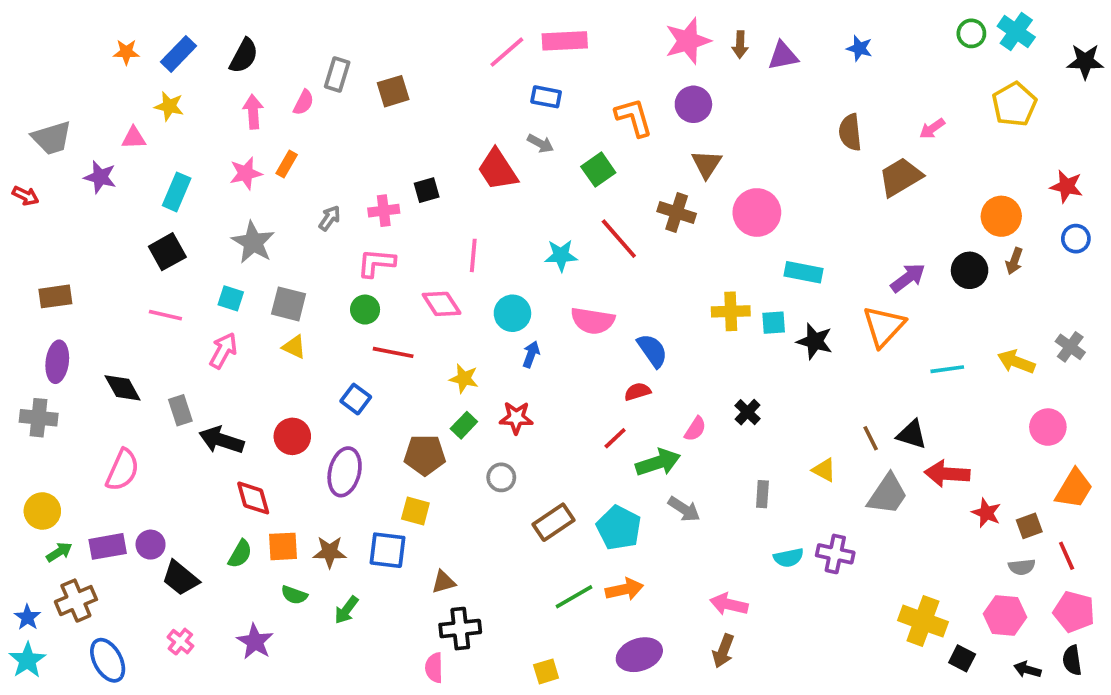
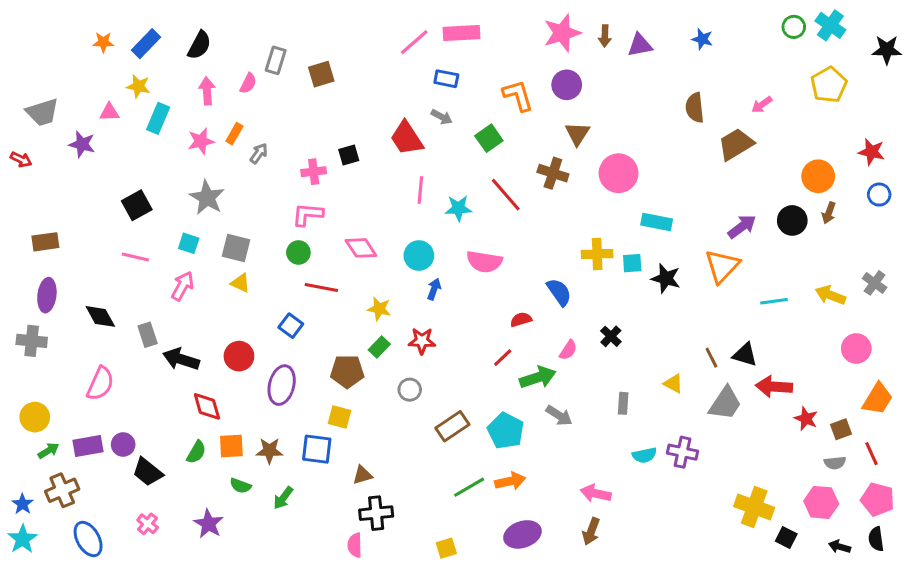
cyan rectangle: (177, 192) -> (158, 118), moved
gray arrow: (330, 218) -> (259, 153), moved
pink line: (473, 255) -> (420, 190), moved
blue semicircle: (652, 351) -> (559, 292), moved

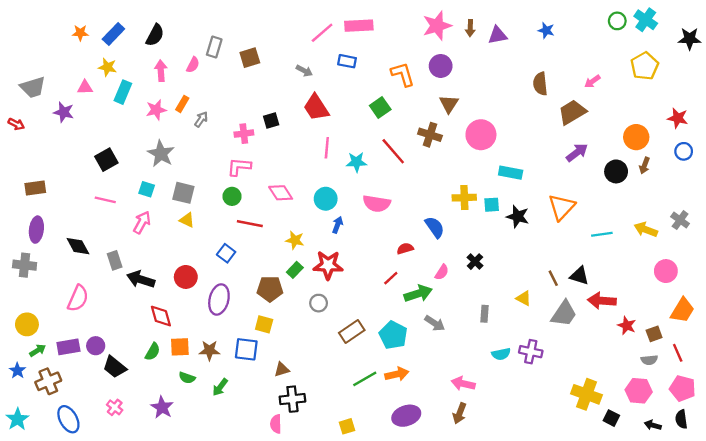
gray arrow: (442, 117) -> (304, 71), moved
purple arrow: (742, 227) -> (577, 153), moved
red star: (422, 341) -> (328, 265), size x1.4
blue star: (23, 504) -> (17, 371), moved

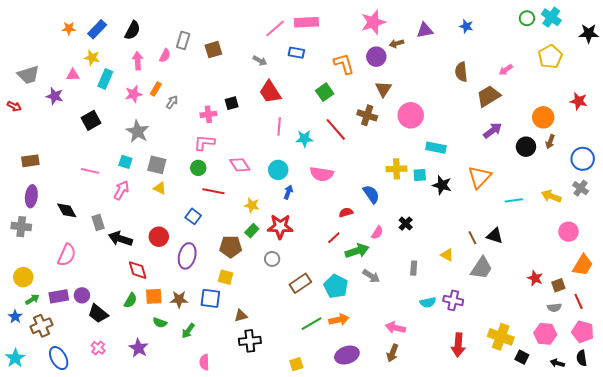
brown arrow: (470, 28) -> (397, 43), moved, turned 72
blue circle: (684, 151) -> (583, 159), moved, size x1.5
black square: (106, 160) -> (91, 120), moved
red arrow: (602, 301) -> (458, 345), moved, turned -90
pink semicircle: (276, 424) -> (204, 362), moved

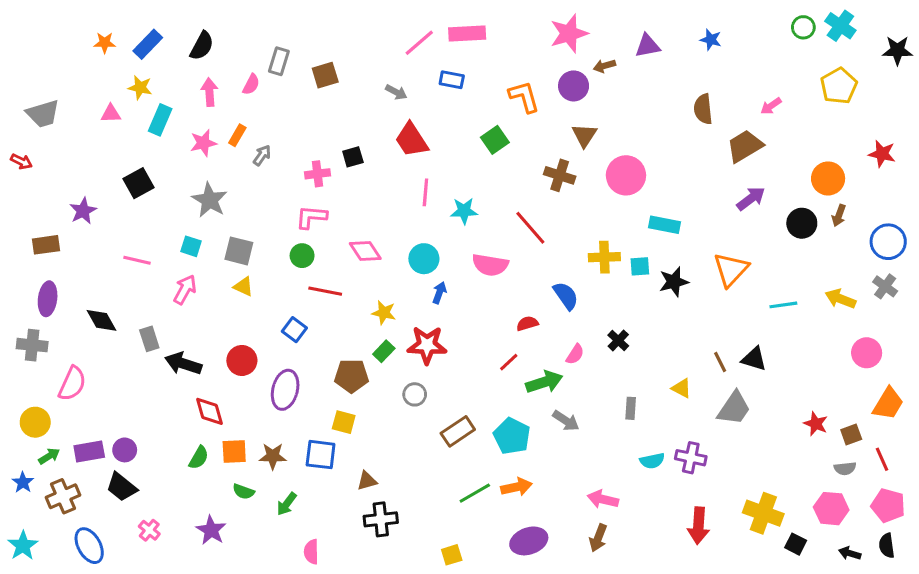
purple star: (55, 96) -> (83, 211), moved, turned 30
red line: (336, 129) -> (530, 228), moved
black star: (442, 185) -> (674, 282), turned -30
pink semicircle: (67, 255) -> (72, 384), moved
black trapezoid: (98, 314) -> (122, 487), moved

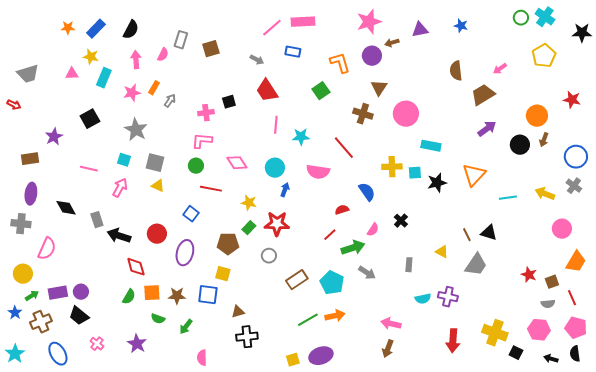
purple ellipse: (529, 541) -> (321, 356), moved

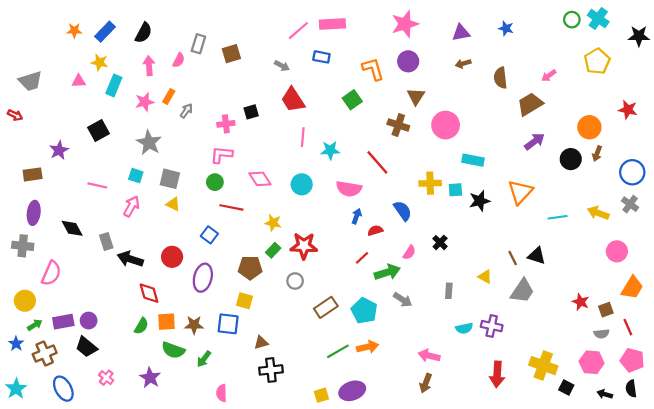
brown arrow: (392, 43) -> (463, 64), moved
blue arrow: (285, 190) -> (357, 216), moved
green semicircle: (158, 319) -> (173, 350), size x1.5

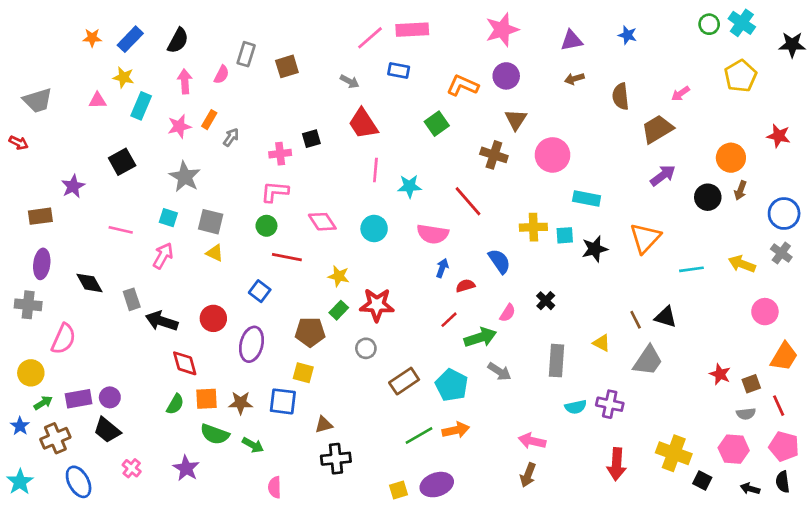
orange L-shape: (373, 69) -> (463, 85), turned -50
gray rectangle: (449, 291) -> (557, 361), size x1.6
green arrow: (204, 359) -> (253, 445), turned -98

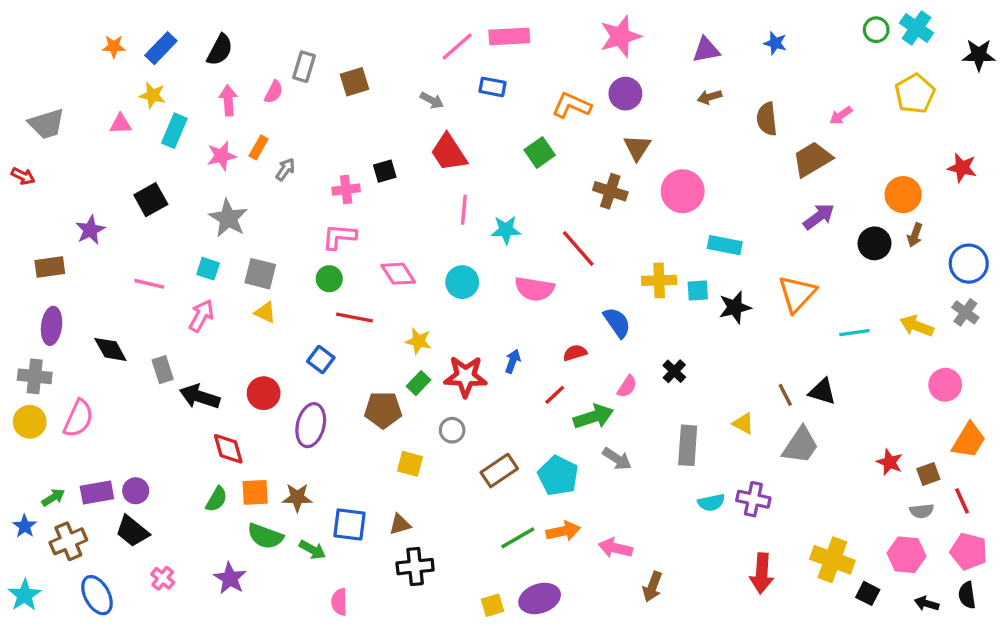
blue arrow: (442, 268) -> (513, 361), moved
yellow circle: (31, 373) -> (30, 422), moved
yellow square: (303, 373) -> (410, 464), moved
blue square: (283, 401) -> (349, 524), moved
pink arrow: (532, 441) -> (615, 548), moved

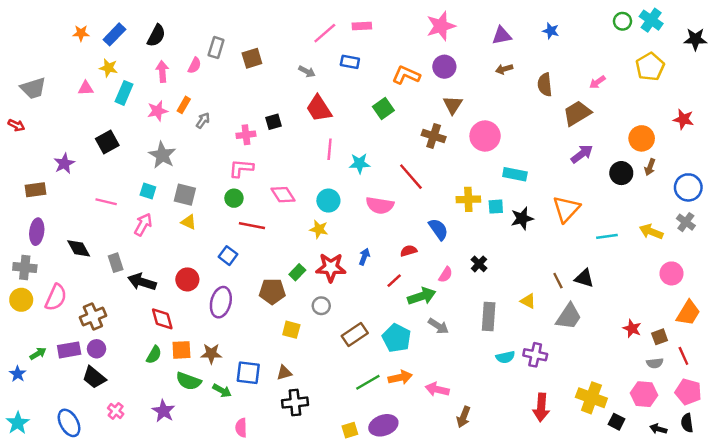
pink rectangle: (509, 36) -> (362, 26), size x0.7
yellow star: (418, 341) -> (319, 229), moved
brown cross: (68, 541) -> (93, 317), moved

